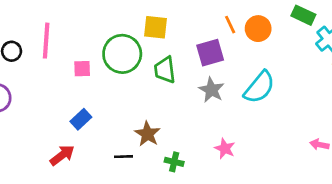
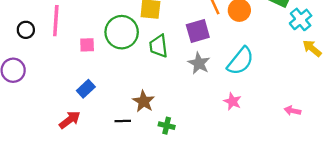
pink star: (225, 149) -> (232, 101), moved

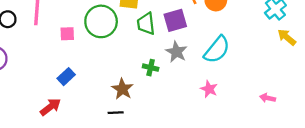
green trapezoid: (159, 46) -> (146, 24), moved
black line: (123, 121) -> (116, 113), moved
green cross: (167, 126) -> (151, 68), moved

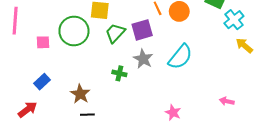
green trapezoid: (146, 24) -> (115, 33), turned 50
brown star: (122, 89) -> (80, 94), moved
pink star: (209, 89) -> (173, 113), moved

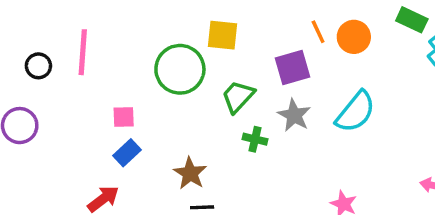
green trapezoid: (115, 33) -> (238, 97), moved
pink square: (43, 42) -> (124, 117), moved

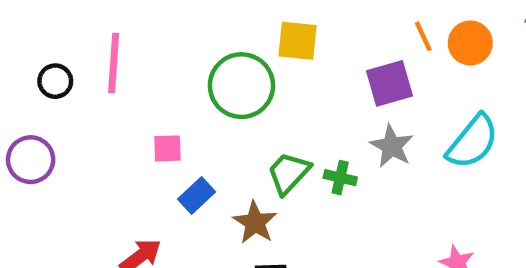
green trapezoid: (238, 97) -> (289, 173), moved
blue rectangle: (127, 153) -> (197, 196), moved

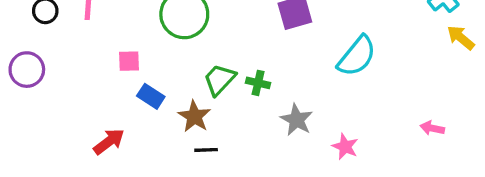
gray star: (392, 146) -> (297, 120), moved
blue rectangle: (197, 196) -> (151, 96), turned 76

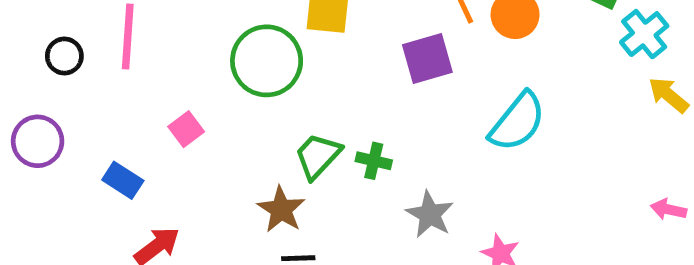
pink square: (129, 61) -> (186, 129), turned -35
blue rectangle: (151, 96) -> (123, 180), moved
pink arrow: (432, 128) -> (669, 209), moved

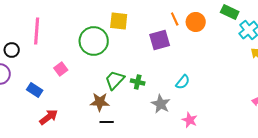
black circle: (64, 56) -> (12, 50), moved
cyan semicircle: (517, 122) -> (183, 82), moved, size x0.6
brown star: (281, 209) -> (100, 102), turned -30

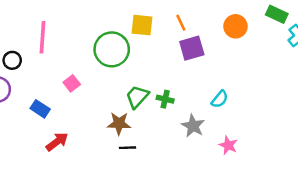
orange line: (175, 19) -> (181, 23), moved

